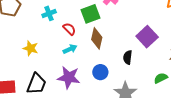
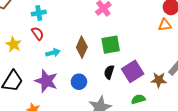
green square: (90, 14) -> (111, 45), moved
red semicircle: (69, 29) -> (38, 33), moved
purple square: (147, 37) -> (133, 71), moved

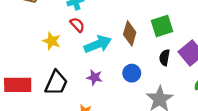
cyan arrow: (53, 53) -> (98, 44), size x1.6
purple star: (46, 81) -> (95, 77), size x0.6

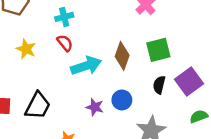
yellow star: (52, 41) -> (26, 49), moved
purple star: (95, 77) -> (95, 107), moved

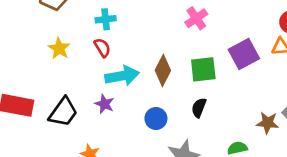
purple square: (189, 82) -> (244, 54), moved
purple star: (95, 107) -> (104, 104), moved

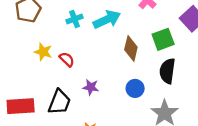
red semicircle: (102, 48) -> (67, 59), moved
cyan arrow: (122, 76) -> (107, 19), moved
black semicircle: (199, 108) -> (167, 71), size x1.5

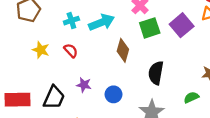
green square: (163, 39) -> (150, 28), moved
red semicircle: (67, 59) -> (71, 51), moved
blue circle: (135, 88) -> (113, 94), moved

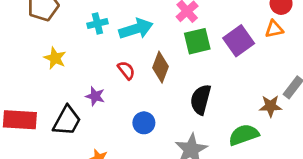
red semicircle: (71, 51) -> (126, 70), moved
purple star: (84, 85) -> (95, 96), moved
green semicircle: (191, 97) -> (244, 135), size x1.5

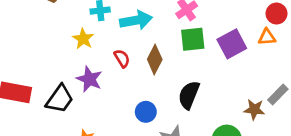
yellow star: (55, 58) -> (83, 39), moved
purple star: (95, 96) -> (89, 79), size x1.4
blue circle: (144, 123) -> (146, 112), moved

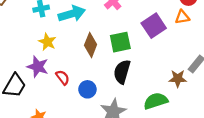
yellow star: (83, 39) -> (47, 42), moved
green square: (193, 39) -> (120, 42), moved
red semicircle: (122, 58) -> (63, 77), moved

